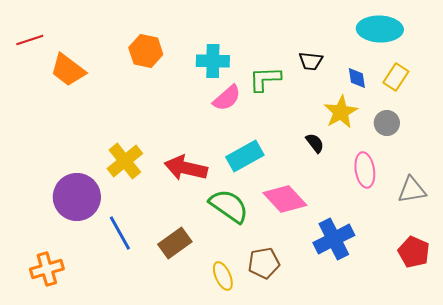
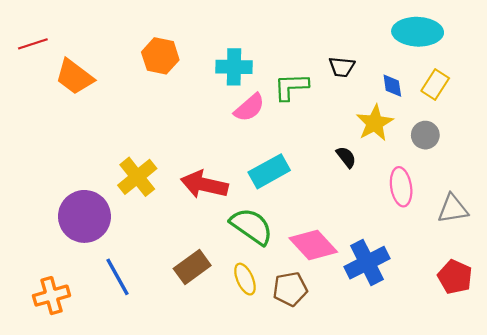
pink diamond: (285, 199) -> (313, 245), moved
blue line: (120, 233) -> (117, 277), moved
yellow ellipse: (223, 276) -> (245, 279), moved

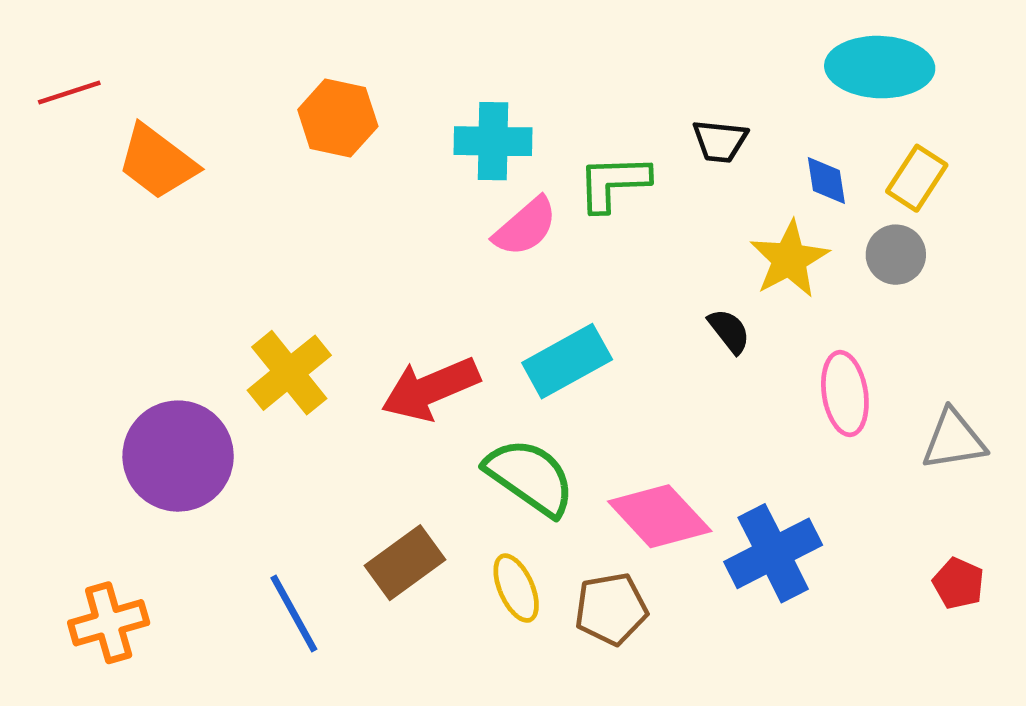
gray circle: (425, 135) -> (896, 255), moved
red arrow: (204, 185) -> (430, 389), turned -36
blue line: (117, 277) -> (294, 613), moved
red pentagon: (455, 277) -> (958, 583), size x0.7

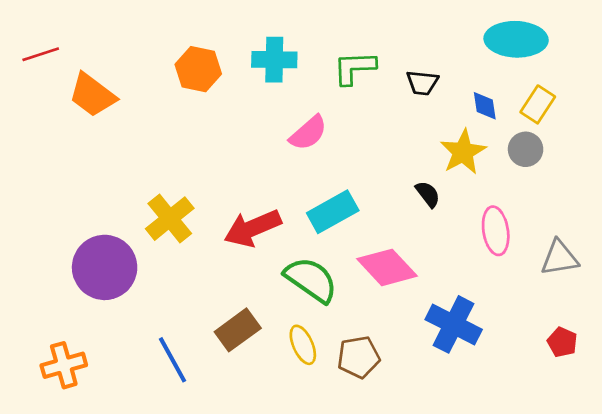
cyan cross: (493, 141) -> (274, 60), moved
green L-shape: (613, 183) -> (354, 68), moved
pink diamond: (660, 516) -> (387, 267), moved
blue cross: (773, 553) -> (454, 324), turned -36

